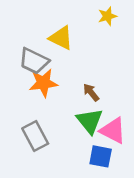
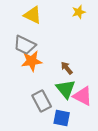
yellow triangle: (61, 38) -> (33, 15), moved
gray rectangle: (35, 136) -> (42, 101), moved
blue square: (101, 156) -> (62, 118), moved

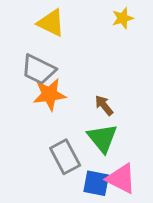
pink triangle: (83, 96) -> (121, 179), moved

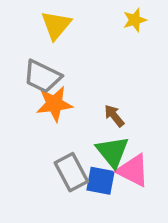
yellow triangle: (51, 23) -> (56, 25), turned 44
pink triangle: (121, 179) -> (133, 171), moved
blue square: (96, 183) -> (101, 181), moved

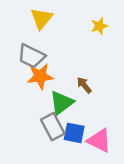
yellow star: (135, 20) -> (99, 26), moved
green triangle: (112, 152) -> (62, 103), moved, turned 32
pink triangle: (133, 171) -> (99, 140), moved

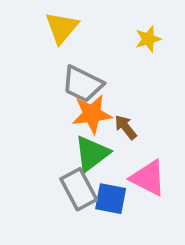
gray trapezoid: (31, 56) -> (82, 84), moved
orange star: (40, 76) -> (92, 114), moved
pink triangle: (99, 140) -> (148, 178), moved

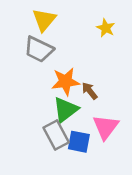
yellow star: (148, 39) -> (106, 28), turned -30
gray trapezoid: (82, 84) -> (39, 49), moved
pink triangle: (148, 178) -> (106, 127), turned 40

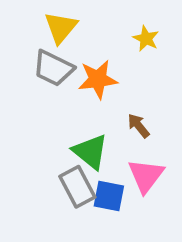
orange star: (66, 81) -> (98, 79), moved
brown arrow: (90, 91) -> (139, 126), moved
green triangle: (66, 110) -> (90, 152), turned -44

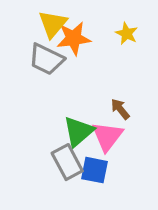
orange star: (98, 79) -> (74, 38), moved
green triangle: (90, 152) -> (78, 131), turned 40
pink triangle: (146, 176) -> (107, 136), moved

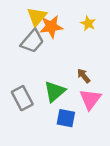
gray trapezoid: (46, 59) -> (32, 41), turned -75
pink triangle: (107, 136) -> (90, 99), moved
gray rectangle: (67, 162) -> (22, 98), moved

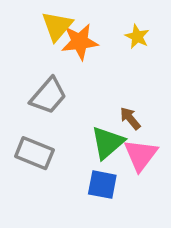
gray trapezoid: (32, 41) -> (48, 96), moved
green triangle: (55, 91) -> (108, 143), moved
gray rectangle: (22, 98) -> (34, 153), turned -40

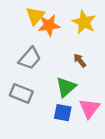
yellow star: (137, 37) -> (84, 22), size x1.6
brown arrow: (130, 118) -> (80, 60), moved
pink triangle: (141, 155) -> (89, 108), moved

